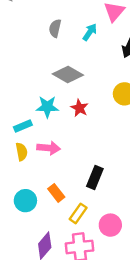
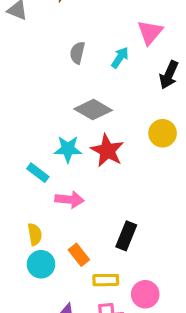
red star: (79, 108) -> (107, 151), size x1.5
cyan rectangle: (23, 126) -> (38, 173), turned 60
yellow semicircle: (22, 152) -> (35, 234), moved
yellow rectangle: (78, 213) -> (106, 280), turned 54

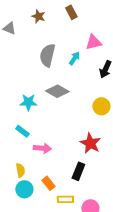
pink triangle: (150, 32) -> (93, 42), turned 36
gray semicircle: (77, 53) -> (47, 55), size x1.6
cyan star: (68, 149) -> (28, 102), moved
red star: (107, 151) -> (90, 143), moved

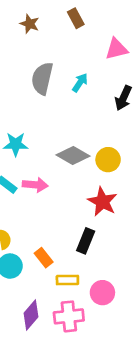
pink triangle: (93, 42) -> (116, 49), moved
gray diamond: (57, 91) -> (73, 155), moved
yellow circle: (101, 106) -> (108, 160), moved
pink arrow: (42, 148) -> (35, 185), moved

